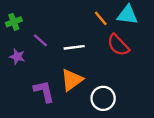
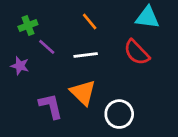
orange line: (101, 18) -> (90, 21), moved
green cross: (14, 22) -> (28, 25), moved
orange triangle: (72, 80) -> (83, 93), turned -40

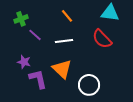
purple star: (20, 66) -> (24, 62), moved

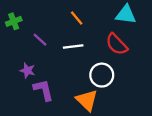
green cross: (21, 19) -> (14, 21), moved
orange triangle: (62, 69) -> (87, 100), moved
white circle: (89, 85) -> (102, 75), moved

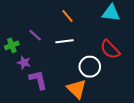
green cross: (14, 21) -> (12, 45), moved
red semicircle: (117, 44) -> (110, 49), moved

